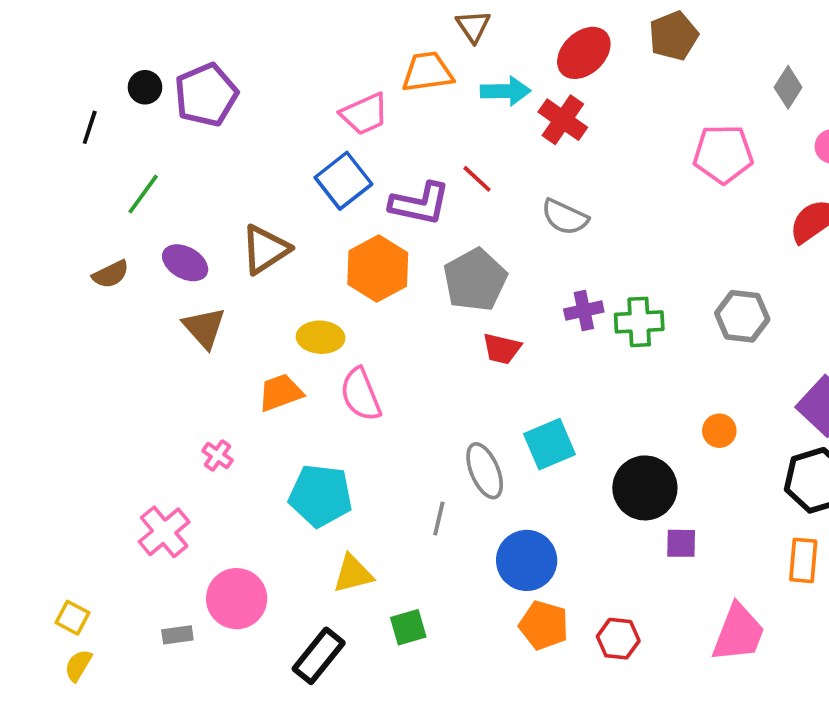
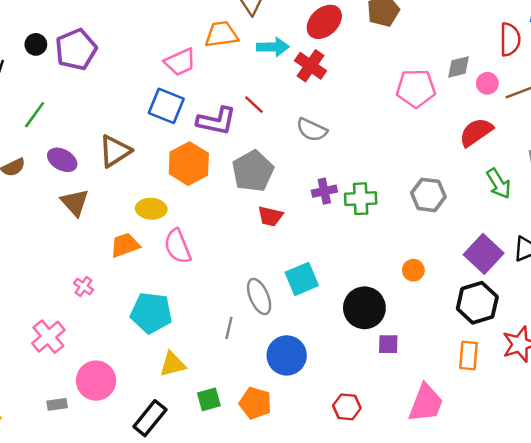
gray diamond: (788, 87) -> (458, 67), moved, turned 44
blue square: (343, 181) -> (166, 106), turned -30
orange pentagon: (544, 625) -> (255, 403), moved

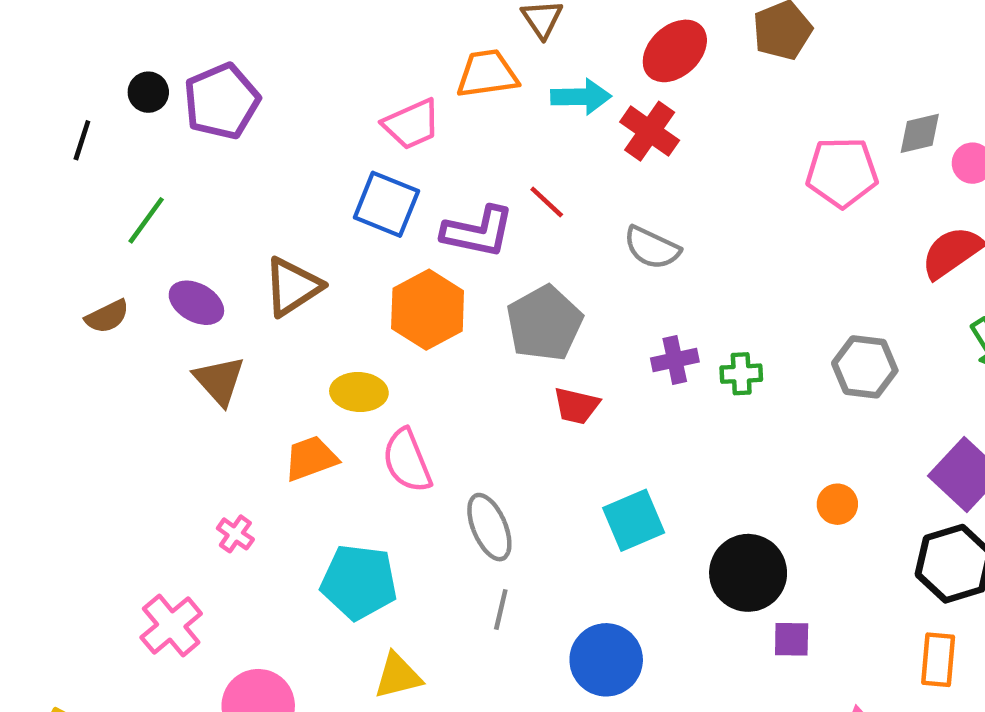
green cross: (361, 199) -> (741, 374), size x0.7
gray ellipse: (259, 297) -> (489, 527), moved

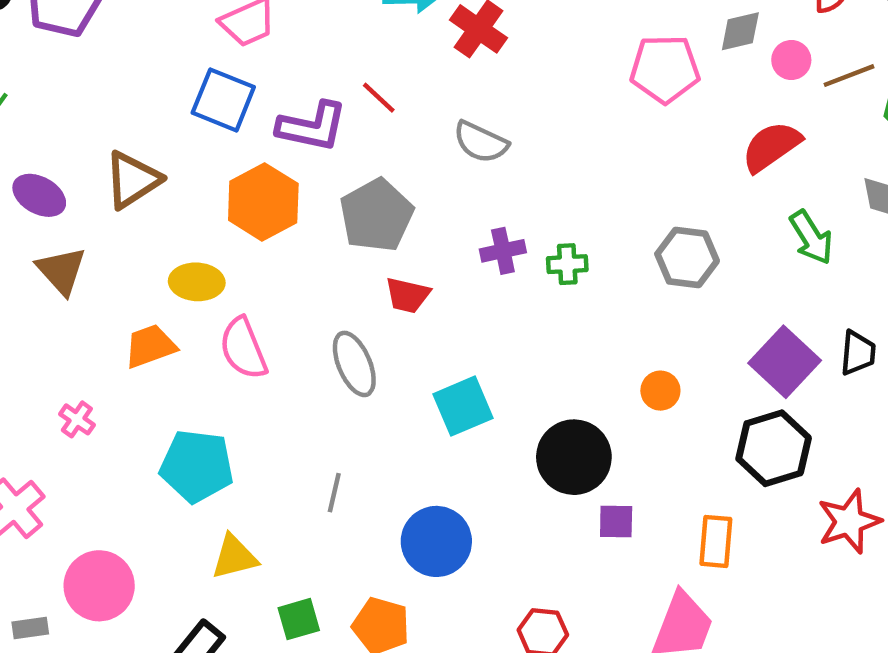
gray ellipse: (489, 527) -> (354, 364), moved
orange rectangle: (938, 660) -> (716, 541), moved

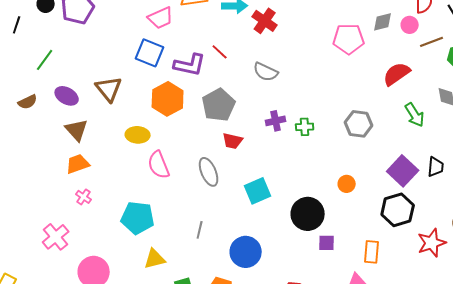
pink circle: (791, 60) -> (410, 25), moved
brown triangle: (132, 180) -> (109, 89), turned -36
orange trapezoid: (150, 346) -> (78, 164), moved

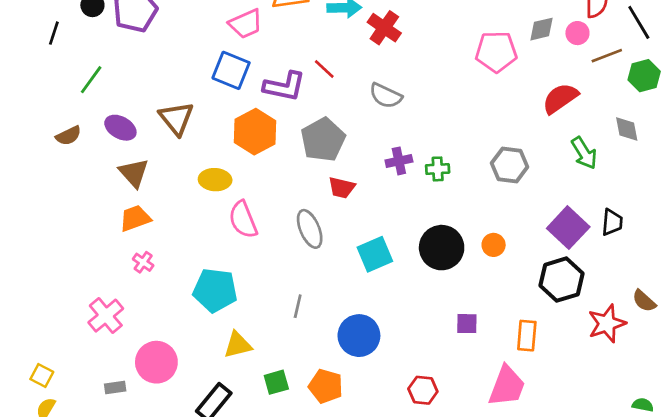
black circle: (308, 214) -> (442, 248), moved

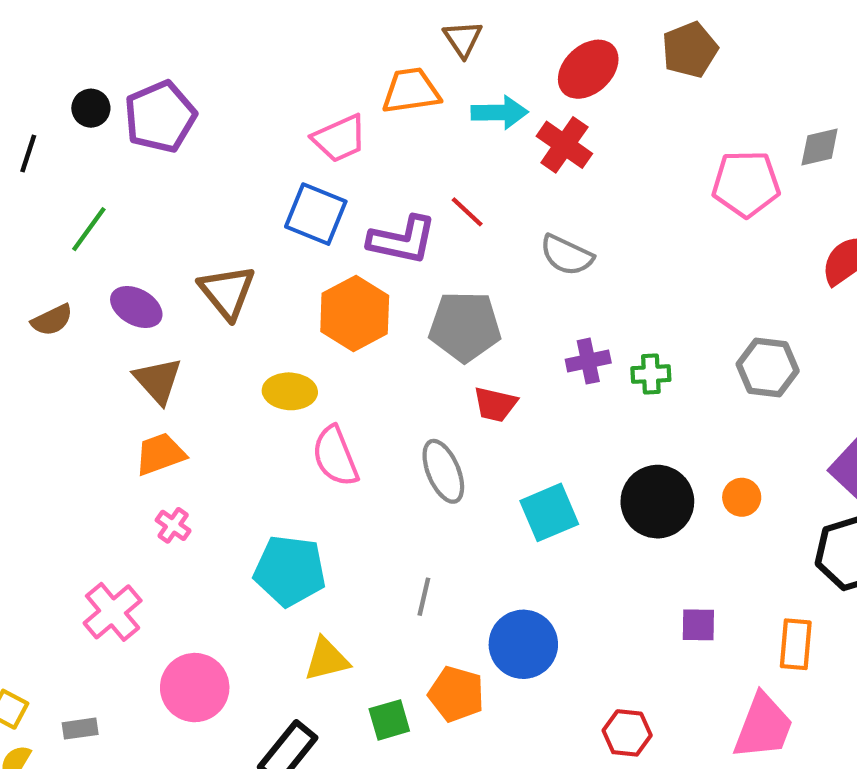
gray pentagon: (323, 140) -> (465, 326), turned 30
orange pentagon: (326, 386) -> (456, 694), moved
gray rectangle: (115, 387) -> (80, 729), moved

